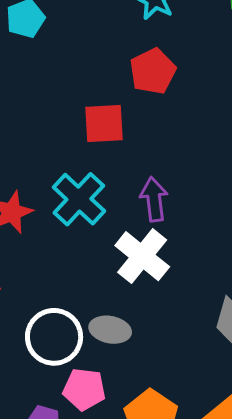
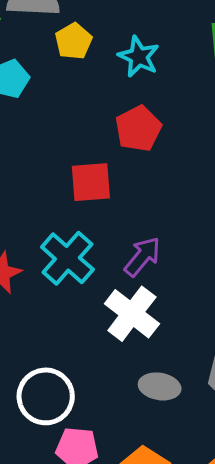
purple arrow: (154, 199) -> (142, 257), turned 48
gray ellipse: (110, 330) -> (160, 386), moved

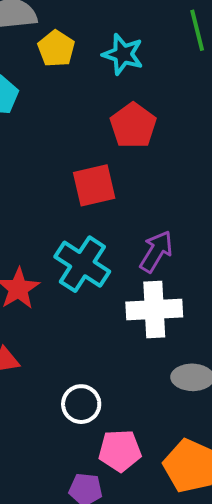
white cross: (132, 314) -> (154, 309), turned -32
white circle: (46, 396) -> (81, 404), size x0.7

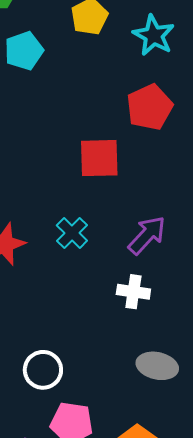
cyan cross: (82, 264) -> (72, 233), size x0.6
white cross: (154, 309) -> (133, 292), size x0.6

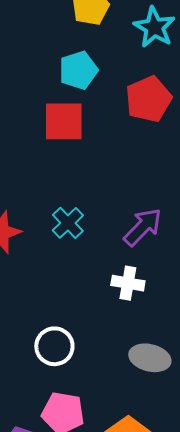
cyan pentagon: (24, 51) -> (78, 70), moved
red square: (99, 158) -> (64, 121), moved
white circle: (43, 370) -> (54, 346), moved

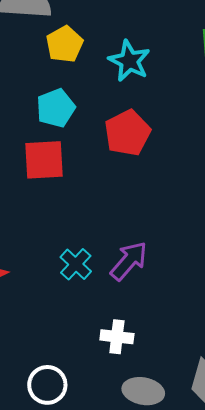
cyan cross: (68, 223) -> (76, 264), moved
white cross: (128, 283) -> (117, 337), moved

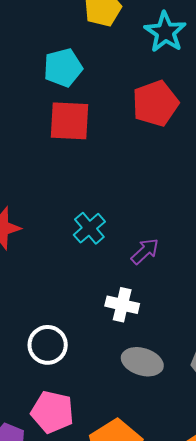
cyan pentagon: (56, 108) -> (63, 68), moved
purple arrow: (129, 261) -> (145, 251), moved, size x0.7

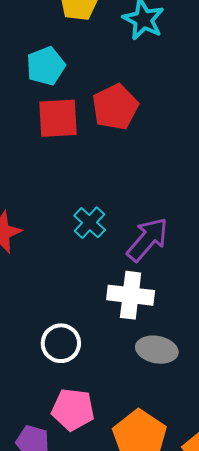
red pentagon: (155, 103) -> (115, 107), moved
purple arrow: (145, 251) -> (147, 239), size x1.6
white cross: (122, 305) -> (131, 295), size x1.4

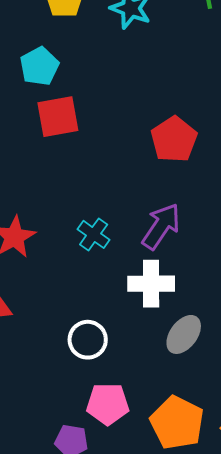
red pentagon: (115, 107) -> (174, 139), moved
cyan cross: (90, 223) -> (94, 234), moved
gray ellipse: (157, 350) -> (184, 334), turned -57

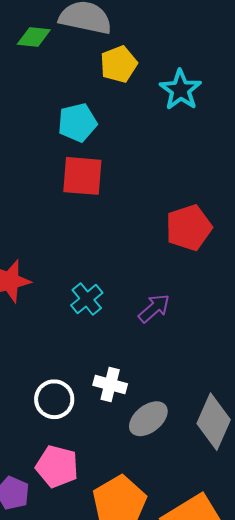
purple arrow: (161, 226) -> (154, 308), size x0.7
white cross: (151, 284) -> (110, 385), moved, size x0.7

